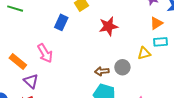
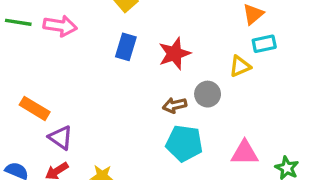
blue rectangle: (61, 22) -> (126, 47), moved
red star: (108, 26) -> (174, 54), moved
pink arrow: (45, 53) -> (60, 26), moved, turned -42

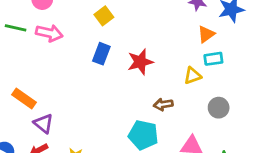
gray circle: (208, 94) -> (219, 108), moved
brown arrow: (175, 105) -> (163, 104), moved

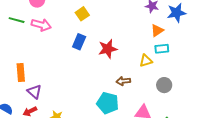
orange rectangle: (24, 99) -> (21, 73), turned 48

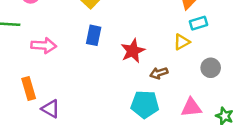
pink arrow: (41, 25) -> (44, 46), moved
red star: (108, 49) -> (133, 51), moved

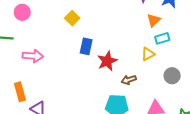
blue rectangle: (94, 35) -> (86, 46), moved

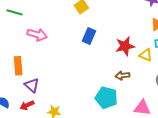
yellow triangle: (148, 54) -> (146, 55), turned 40
red star: (107, 61) -> (125, 46), moved

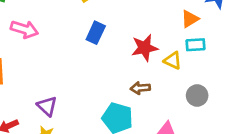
purple triangle: (32, 85) -> (47, 106), moved

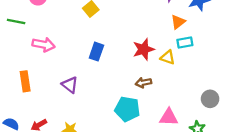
blue rectangle: (96, 33) -> (96, 52), moved
gray circle: (197, 96) -> (210, 99), moved
purple triangle: (47, 106) -> (70, 85), moved

